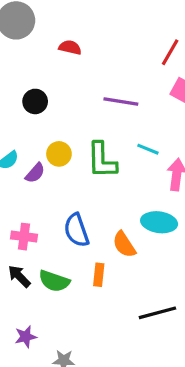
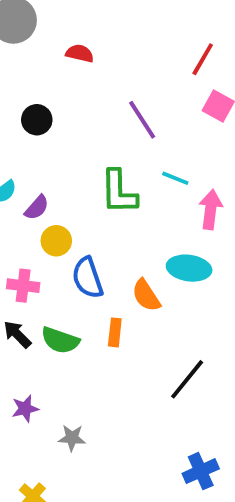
purple line: (121, 101) -> (142, 120), turned 48
yellow circle: (59, 154) -> (56, 241), moved
black line: (157, 313) -> (187, 379), turned -36

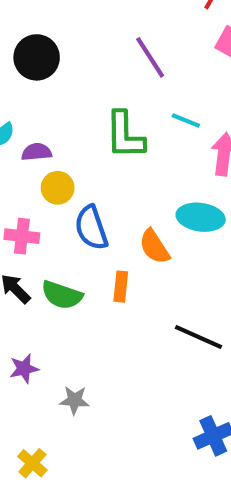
black circle: (37, 120) -> (37, 57), size x1.4
purple semicircle: (37, 208) -> (37, 152), turned -136
black line: (187, 379) -> (198, 337), turned 75

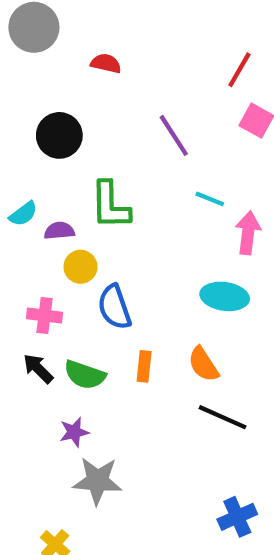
green L-shape: (125, 135) -> (110, 205), moved
orange semicircle: (154, 247) -> (203, 364), moved
purple star: (24, 369) -> (74, 432), moved
gray star: (74, 400) -> (97, 481), size x1.6

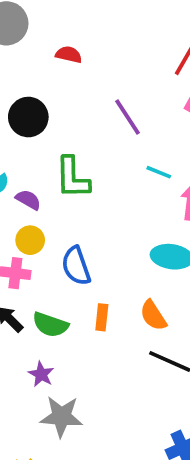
purple semicircle: (59, 231) -> (28, 200), turned 35
yellow circle: (81, 267) -> (30, 240), moved
purple star: (74, 432) -> (41, 374), turned -30

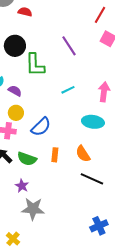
red semicircle: (69, 55) -> (25, 12), moved
cyan line: (159, 172) -> (68, 90), moved, turned -48
green L-shape: (72, 178) -> (35, 65), moved
blue semicircle: (76, 266) -> (41, 127), turned -115

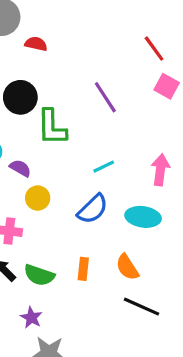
red line: (100, 15) -> (154, 49), turned -66
yellow circle: (16, 113) -> (38, 198), moved
blue semicircle: (41, 127) -> (93, 209), moved

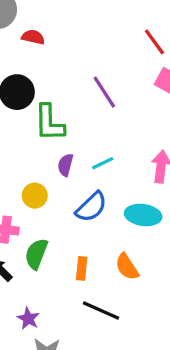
purple semicircle: (20, 168) -> (65, 165), moved, turned -105
green semicircle: (39, 275) -> (36, 254), moved, turned 92
black line: (141, 307) -> (101, 310), moved

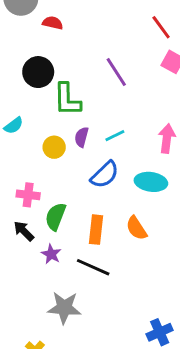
yellow circle: (35, 196) -> (54, 147), moved
orange rectangle: (82, 268) -> (96, 230), size x1.4
black line: (101, 310) -> (93, 267), moved
purple star: (28, 319) -> (51, 254), moved

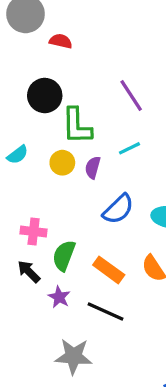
cyan line: (115, 136) -> (130, 148), moved
yellow circle: (54, 147) -> (62, 163), moved
orange rectangle: (96, 230) -> (109, 270), turned -60

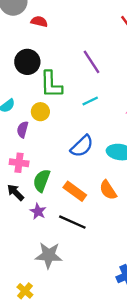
purple semicircle: (93, 168) -> (23, 130), moved

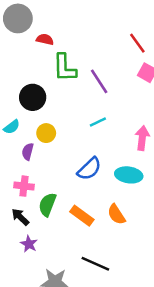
black circle: (27, 62) -> (33, 97), moved
green L-shape: (51, 84) -> (65, 68), moved
purple star: (38, 211) -> (29, 244), moved
black line: (72, 222) -> (95, 264), moved

